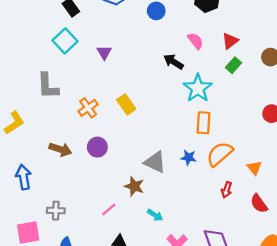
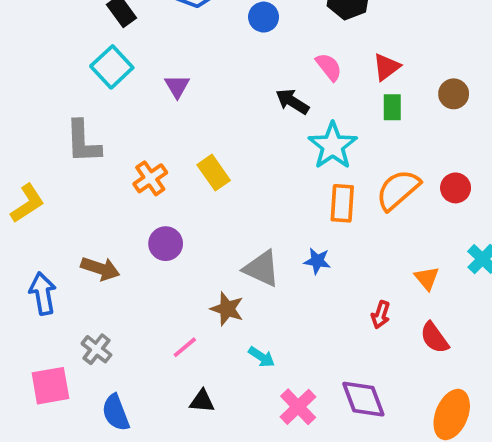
green rectangle: (234, 65) -> (392, 107), turned -42
brown arrow: (60, 149) -> (100, 269), moved
orange semicircle: (220, 154) -> (398, 190), moved
gray cross: (56, 211) -> (96, 349), turned 36

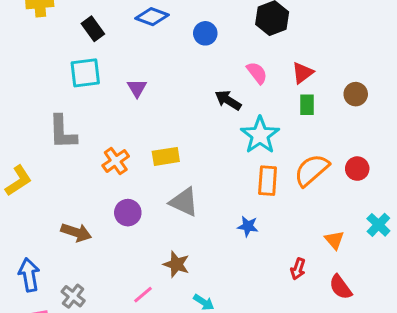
cyan square: (112, 67) -> (85, 73), turned 36
yellow rectangle: (214, 173) -> (166, 156), turned -64
gray triangle: (262, 269) -> (184, 202), moved
blue arrow: (43, 294) -> (29, 275), moved

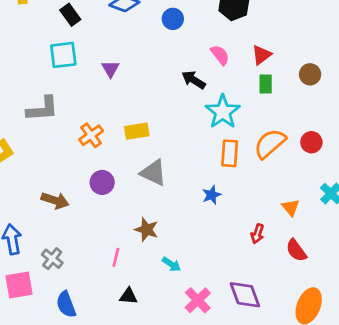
gray L-shape: (62, 132) -> (43, 109), turned -92
blue star: (248, 226) -> (212, 195), turned -30
pink line: (143, 295) -> (116, 257), turned -36

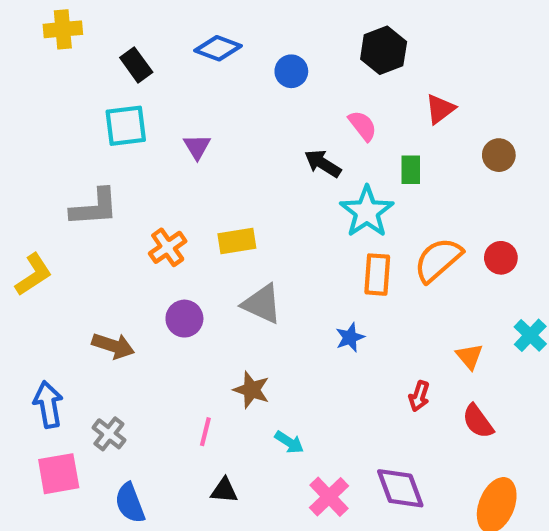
red triangle: (262, 55) -> (440, 109), moved
green rectangle: (266, 84) -> (411, 170), moved

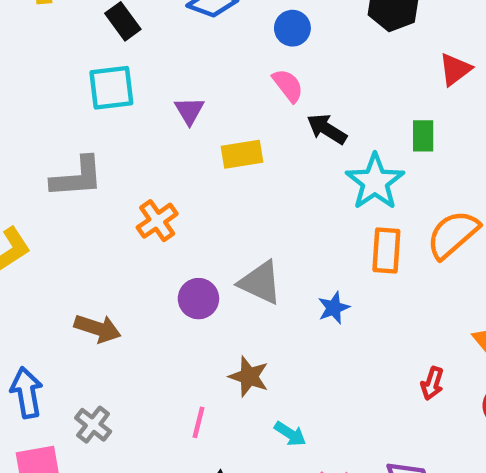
pink semicircle: (363, 126) -> (288, 85), moved
yellow rectangle: (237, 241) -> (242, 154), moved
purple circle: (184, 319) -> (198, 299), moved
blue star: (350, 337) -> (334, 308), moved

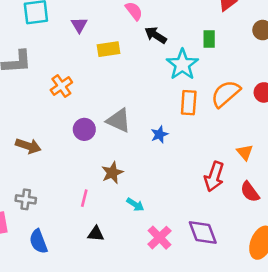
brown star: (249, 377) -> (112, 173), turned 30
red arrow: (432, 383) -> (214, 176), size x1.6
gray cross: (93, 425) -> (26, 199), turned -30

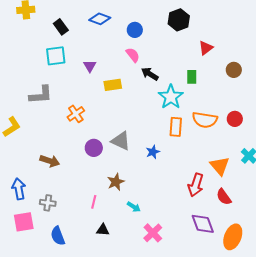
orange semicircle: (226, 94) -> (205, 120), turned -130
orange triangle: (245, 152) -> (220, 166), size x1.5
purple diamond: (203, 233) -> (203, 224), moved

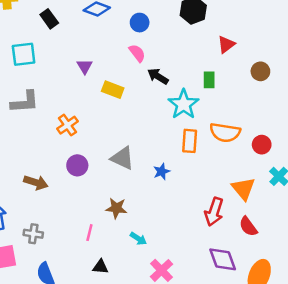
cyan square: (56, 56) -> (24, 54), moved
yellow rectangle: (113, 85) -> (113, 90), turned 30
red circle: (235, 119) -> (262, 145), moved
purple circle: (94, 148) -> (77, 165), moved
brown star: (116, 182) -> (116, 208), turned 30

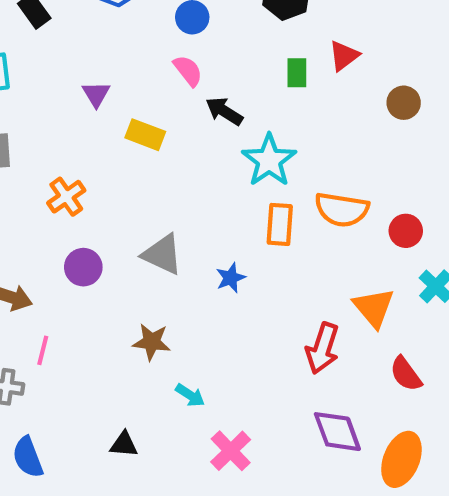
green rectangle: (209, 80) -> (297, 73), moved
red semicircle: (248, 226) -> (406, 374), moved
pink line: (89, 233) -> (43, 350), moved

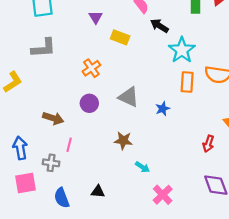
orange cross: (66, 197) -> (91, 68), moved
red arrow: (322, 348) -> (208, 144), size x0.7
black triangle: (124, 444) -> (98, 192), moved

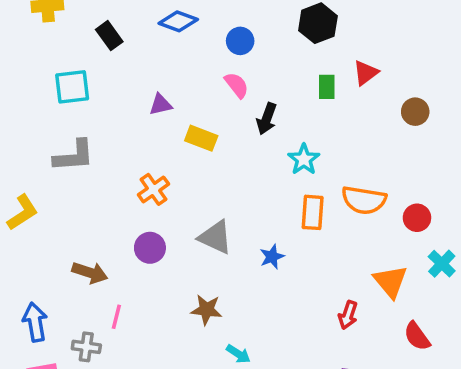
purple triangle: (96, 17) -> (161, 105), turned 48
black arrow: (159, 26) -> (267, 119), turned -102
cyan star: (182, 50) -> (304, 159), size x0.7

